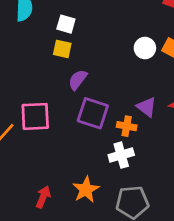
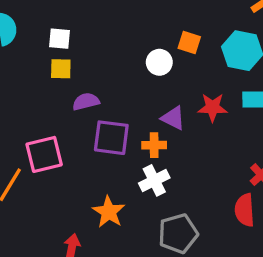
white circle: (145, 48) -> (159, 62), moved
purple semicircle: (78, 80) -> (86, 102), turned 50
orange star: (86, 190) -> (109, 212), moved

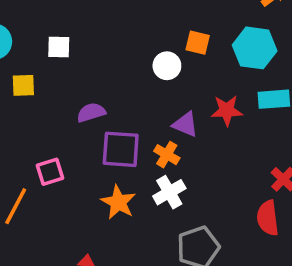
yellow square: (61, 69) -> (23, 85), moved
orange cross: (154, 145) -> (167, 155), turned 35
pink square: (44, 154) -> (50, 172), size x0.7
orange star: (109, 212) -> (118, 202), moved

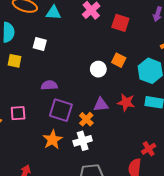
purple triangle: (185, 124) -> (101, 105), turned -42

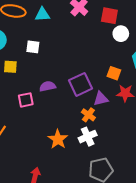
orange square: (119, 60) -> (114, 73), moved
white circle: (98, 69) -> (121, 34), moved
purple square: (61, 110) -> (80, 84), moved, turned -35
pink square: (18, 113) -> (26, 100), moved

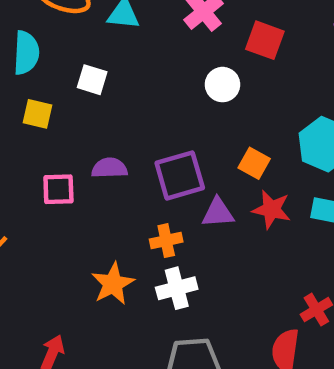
white circle: (121, 34) -> (222, 85), moved
orange cross: (88, 115) -> (166, 241), moved, turned 32

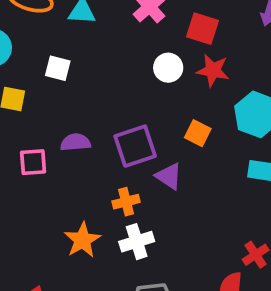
red star: (271, 209) -> (213, 70), moved
purple triangle: (218, 213) -> (169, 176), turned 40

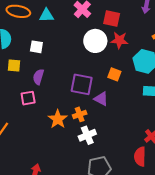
white circle: (168, 68) -> (95, 41), size x1.5
purple semicircle: (76, 142) -> (38, 77), moved, turned -63
purple square: (135, 146) -> (82, 84), turned 35
orange star: (82, 240) -> (58, 119), moved

